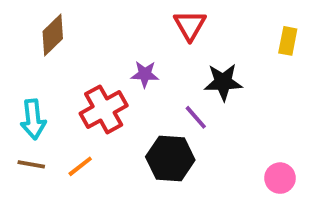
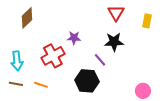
red triangle: (190, 25) -> (116, 13), moved
orange line: (80, 166) -> (41, 85), turned 56

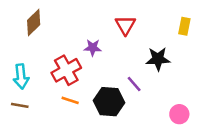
red triangle: (116, 13) -> (125, 25), moved
black star: (114, 42) -> (158, 59), moved
purple line: (100, 60) -> (134, 84), moved
orange line: (41, 85) -> (70, 100), moved

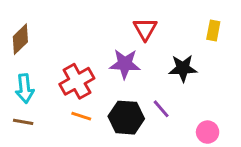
brown diamond: (34, 22) -> (20, 39), moved
purple star: (93, 48) -> (125, 64), moved, size x1.5
purple line: (134, 84) -> (161, 109), moved

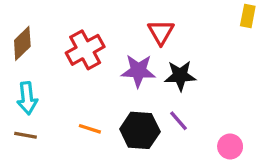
yellow rectangle: (213, 30) -> (248, 16), moved
black star: (183, 68) -> (180, 76), moved
red cross: (77, 81) -> (85, 50), moved

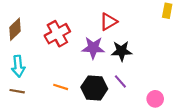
red triangle: (161, 32) -> (108, 22), turned 30

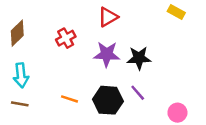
yellow rectangle: (167, 11) -> (176, 12), moved, turned -72
red triangle: (108, 22) -> (108, 17), moved
red cross: (57, 34) -> (66, 38), size x0.7

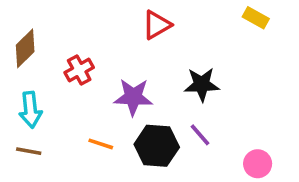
red cross: (66, 38) -> (79, 70), moved
purple star: (107, 54) -> (133, 97), moved

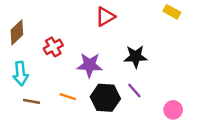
brown line: (29, 151) -> (31, 101), moved

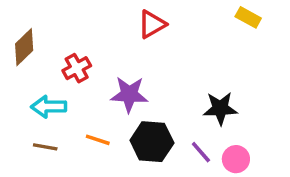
black star: (136, 57) -> (220, 108), moved
cyan arrow: (21, 74) -> (49, 107), moved, turned 95
purple line: (134, 90) -> (201, 152), moved
pink circle: (173, 110) -> (236, 159), moved

